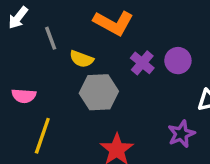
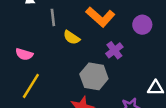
purple circle: (178, 61) -> (142, 25), moved
gray hexagon: (99, 92) -> (94, 76), moved

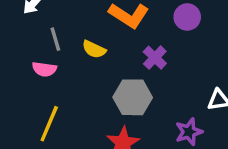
gray line: (53, 17) -> (55, 39), moved
pink semicircle: (24, 54) -> (44, 69), moved

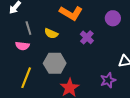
purple circle: (187, 17) -> (113, 18), moved
gray hexagon: (133, 97) -> (55, 63), moved

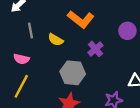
pink semicircle: (22, 46) -> (21, 59), moved
gray hexagon: (55, 63) -> (73, 73), moved

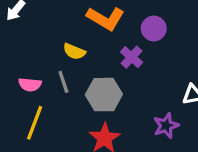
gray line: (31, 30) -> (63, 82), moved
purple circle: (127, 31) -> (154, 28), moved

